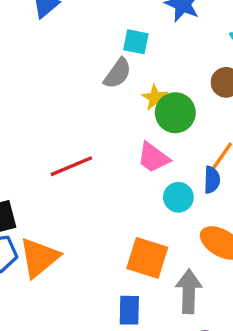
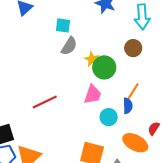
cyan square: (136, 42) -> (63, 25), moved
pink trapezoid: (153, 158) -> (93, 94), turned -105

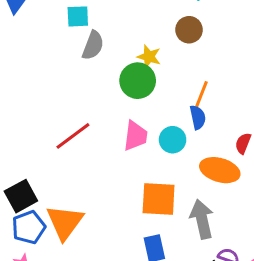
yellow star: (92, 59) -> (149, 57), moved
green circle: (104, 67) -> (138, 81), moved
pink trapezoid: (93, 94) -> (136, 136), moved

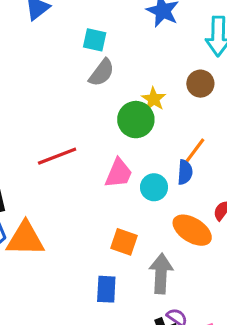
orange square: (159, 199) -> (124, 242), size x0.7
orange triangle: (65, 222) -> (25, 239), turned 39

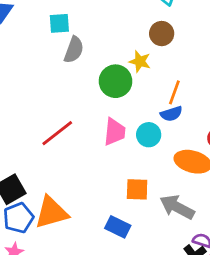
yellow star: (154, 99) -> (140, 61), moved
blue semicircle: (185, 172) -> (171, 114), turned 85
gray arrow: (161, 274) -> (177, 207), turned -48
blue rectangle: (106, 289) -> (118, 227), moved, turned -50

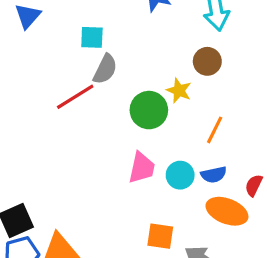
blue semicircle: (171, 114) -> (214, 175), moved
red line: (57, 133) -> (75, 97), moved

